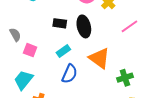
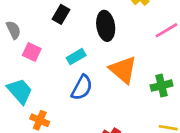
black rectangle: (60, 23) -> (61, 14), moved, turned -72
green cross: (125, 78) -> (161, 86), moved
cyan trapezoid: (23, 80) -> (20, 91), turned 95

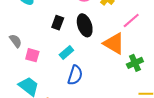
black rectangle: (61, 14) -> (58, 23), moved
orange triangle: (123, 70) -> (114, 44), moved

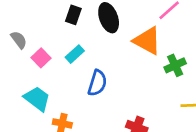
cyan rectangle: (66, 53) -> (75, 54), moved
pink square: (32, 55) -> (41, 58), turned 32

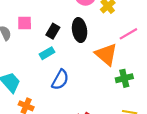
black rectangle: (73, 15) -> (53, 31), moved
pink square: (41, 58) -> (25, 23), moved, turned 32

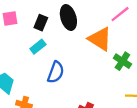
green cross: (124, 78) -> (122, 61), turned -35

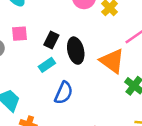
black ellipse: (68, 18) -> (76, 51), moved

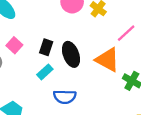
pink square: (19, 34) -> (14, 45), turned -35
blue semicircle: (64, 93) -> (65, 97), turned 75

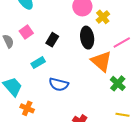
black ellipse: (71, 54) -> (87, 38), moved
cyan rectangle: (45, 72) -> (38, 63), moved

